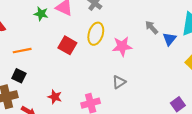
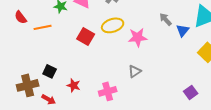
yellow ellipse: (96, 34) -> (113, 25), turned 55
orange line: (22, 51) -> (43, 27), moved
black square: (19, 76) -> (50, 71), moved

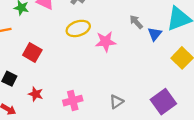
red square: (86, 36) -> (32, 53), moved
gray triangle: (135, 71) -> (116, 102), moved
purple square: (191, 92) -> (163, 102), size x1.6

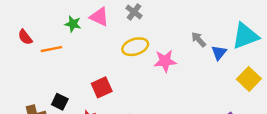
red square: (32, 53) -> (102, 87), moved, turned 36

